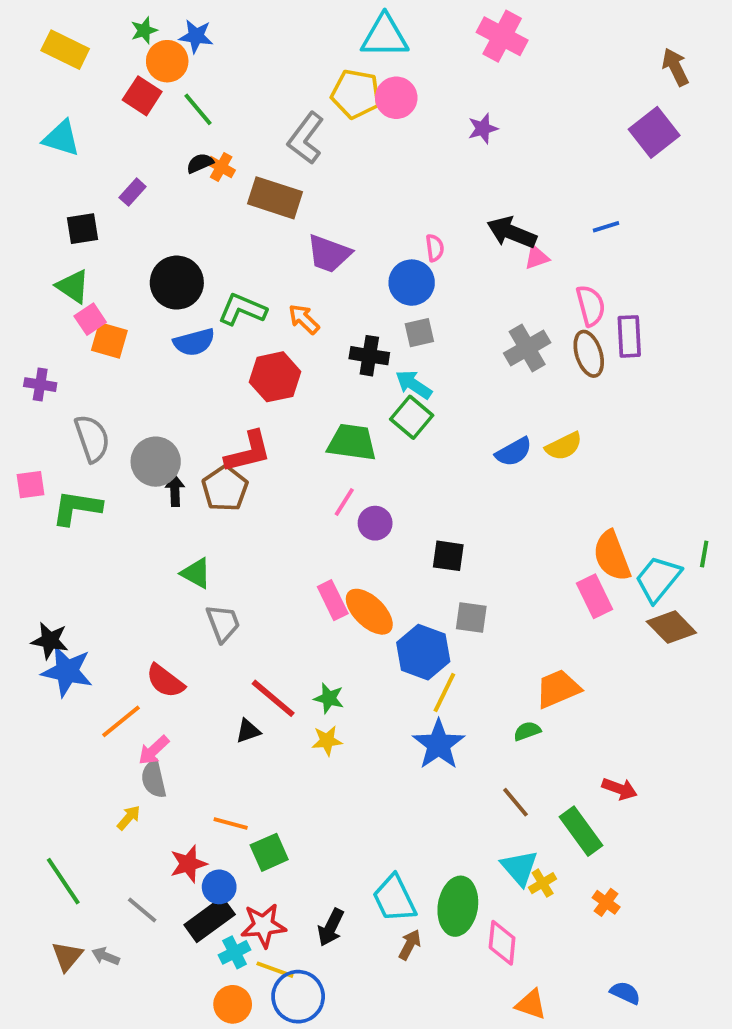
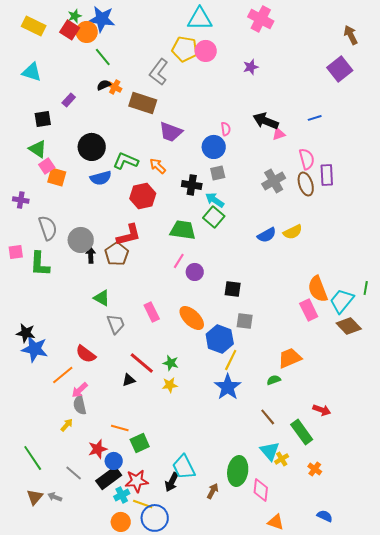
blue star: (196, 36) -> (102, 19), size x1.5
red square: (142, 96) -> (70, 30), moved
green L-shape: (77, 508) -> (40, 264), turned -96
pink rectangle: (333, 600) -> (152, 312), moved
cyan trapezoid: (394, 898) -> (184, 467), moved

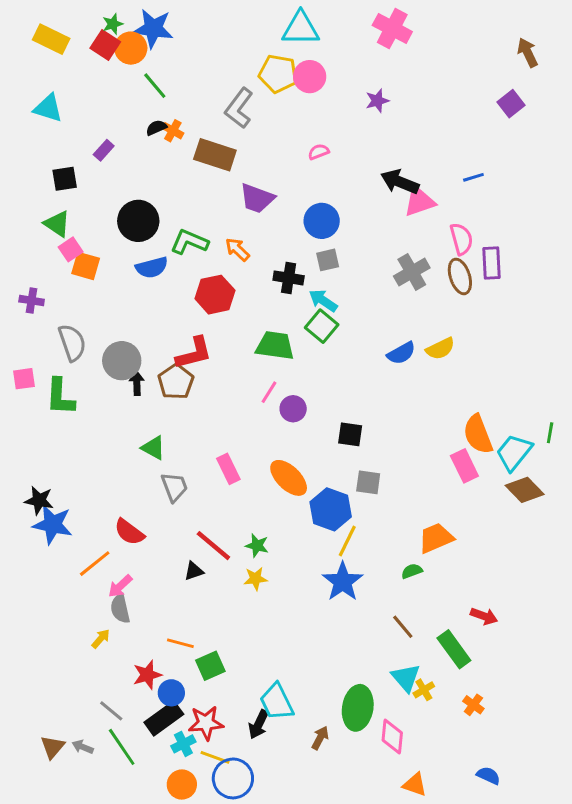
purple square: (340, 69) -> (511, 104), size x0.7
pink semicircle: (226, 129) -> (319, 152), moved, turned -104
pink triangle: (279, 134) -> (419, 201), size x1.6
green line: (33, 458) -> (122, 747), moved

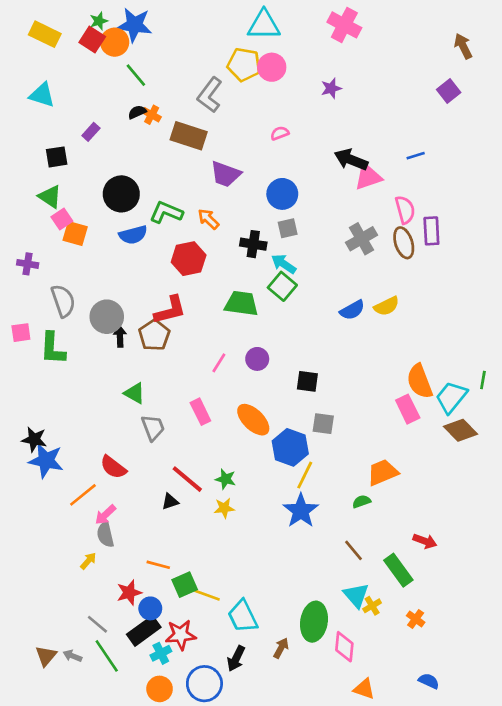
pink line: (269, 392) -> (219, 363), moved
black arrow: (259, 724) -> (236, 659), moved
yellow line: (215, 757) -> (207, 595), moved

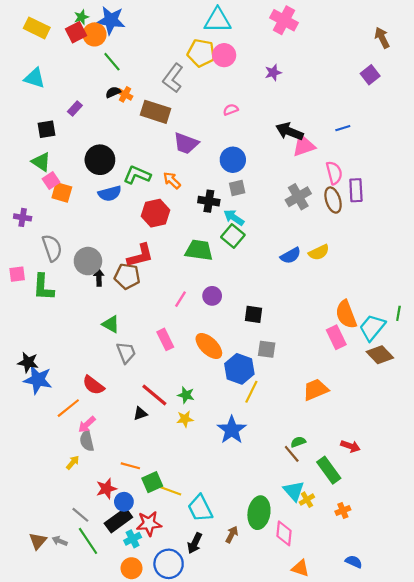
red square: (92, 39) -> (76, 32), turned 30
brown pentagon: (154, 335) -> (127, 276), turned -30
green semicircle: (361, 501) -> (298, 442), moved
blue star: (301, 511) -> (232, 430), moved
orange cross: (416, 619) -> (343, 510), turned 32

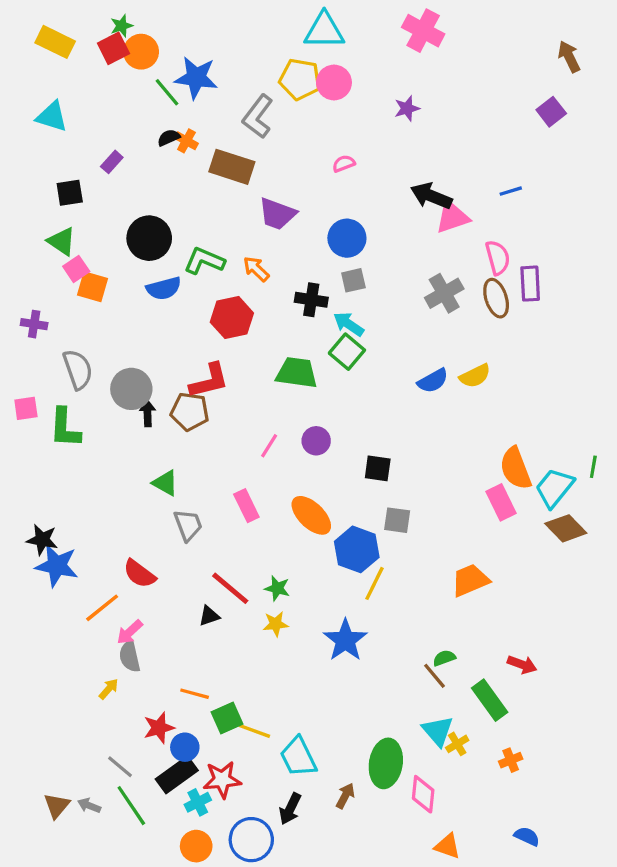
blue star: (111, 20) -> (196, 78), moved

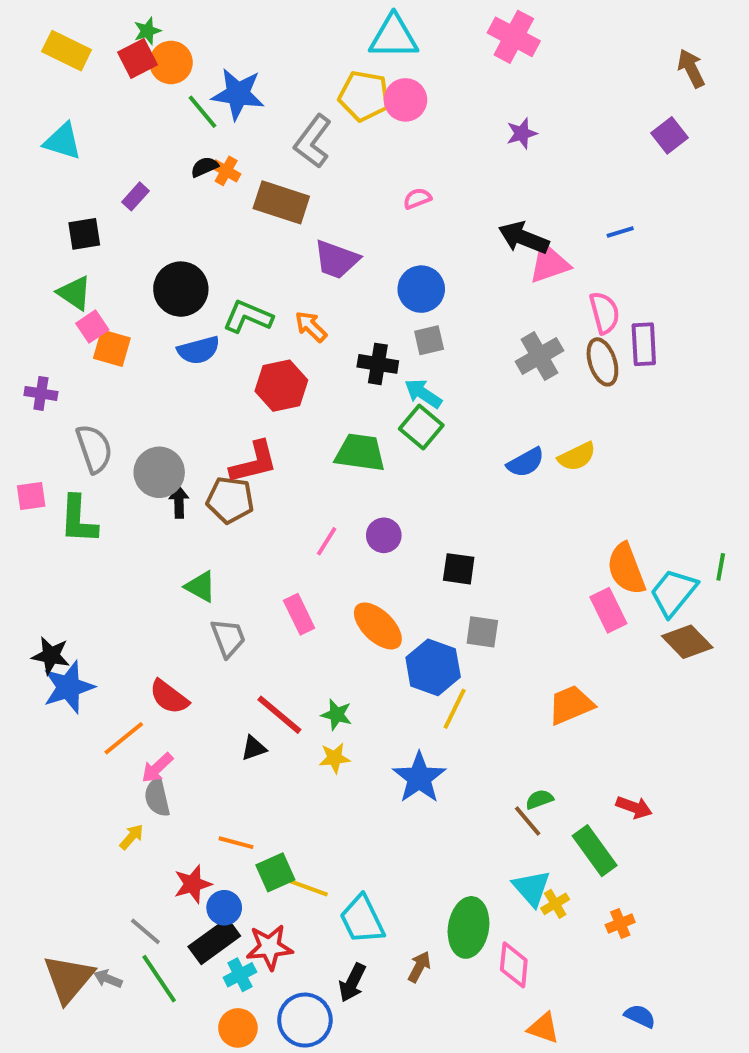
purple star: (407, 108) -> (522, 133), moved
blue star: (57, 566) -> (69, 687), turned -30
brown triangle: (57, 806) -> (69, 979), size x1.6

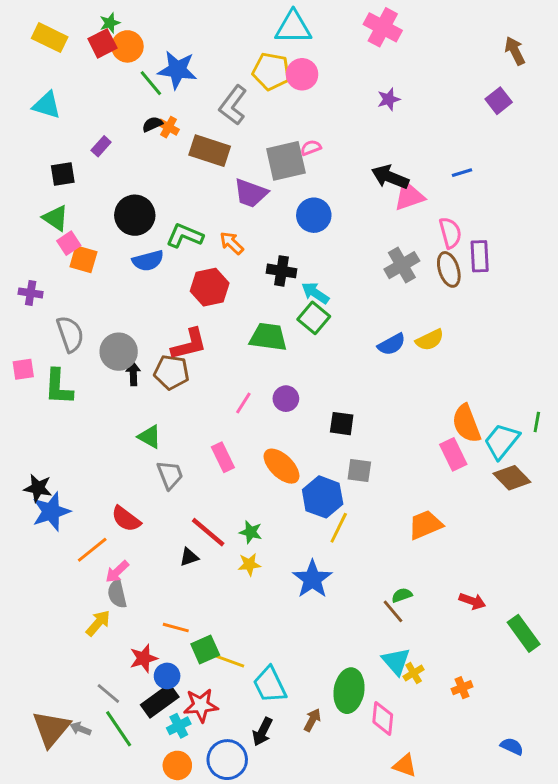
gray square: (429, 340) -> (286, 161), moved, size x1.8
yellow arrow: (132, 837) -> (98, 623), size x1.4
green rectangle: (595, 851) -> (524, 633), moved
blue semicircle: (640, 1016) -> (512, 746), moved

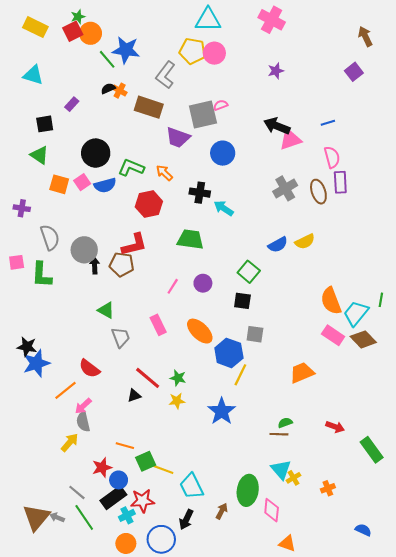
pink semicircle: (450, 233) -> (332, 157), moved
pink square: (69, 243) -> (82, 182), moved
green square: (314, 318) -> (249, 272), moved
pink rectangle: (453, 454) -> (333, 335), moved, turned -30
brown line: (393, 611) -> (279, 434), turned -48

